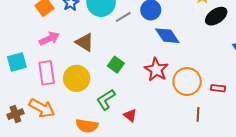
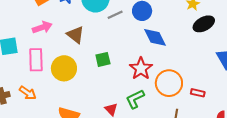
green square: (116, 65) -> (103, 59), turned 35
green L-shape: (106, 100) -> (135, 99), moved
orange arrow: (42, 108) -> (28, 93), size x0.7

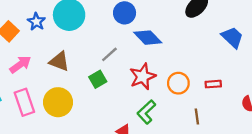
gray line: (115, 15) -> (109, 54), moved
red star: (141, 69) -> (143, 77), turned 30
orange circle: (169, 83) -> (178, 83), size x0.7

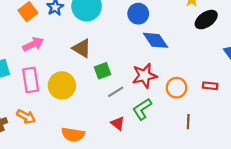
gray line: (109, 54) -> (116, 92), moved
brown triangle: (59, 61) -> (82, 48), moved
red rectangle: (213, 84) -> (210, 86), moved

